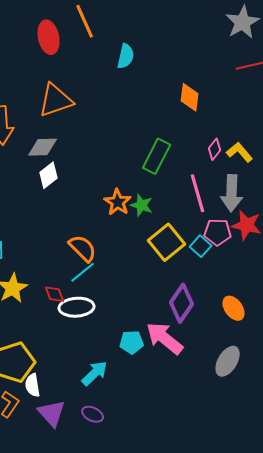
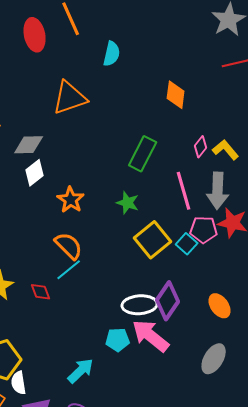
orange triangle: (56, 100) -> (70, 98), moved
orange star: (118, 202) -> (71, 200), moved
white ellipse: (77, 307) -> (140, 305), moved

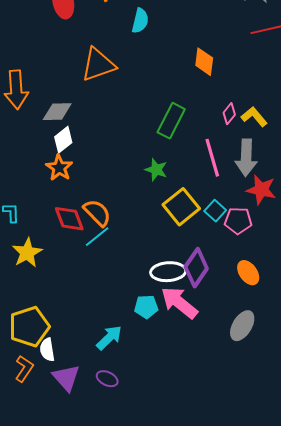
orange star: (71, 200) -> (59, 168), moved
pink pentagon: (204, 230) -> (238, 221), moved
red diamond: (41, 292) -> (69, 219), moved, size x1.5

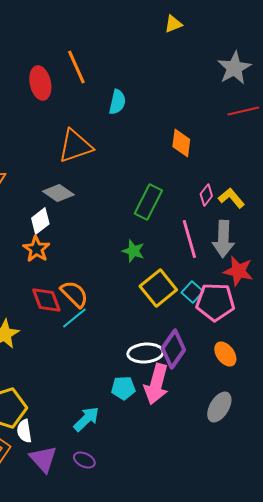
gray diamond: (57, 112) -> (58, 193), moved, turned 36
pink pentagon: (238, 221) -> (215, 302), size x1.4
pink arrow: (179, 303) -> (156, 384), turned -114

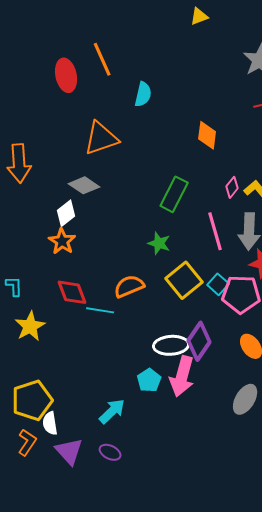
orange semicircle: (74, 294) -> (129, 286), moved, turned -68
cyan line: (74, 318) -> (100, 310), turned 48
cyan pentagon: (123, 388) -> (149, 380), turned -30

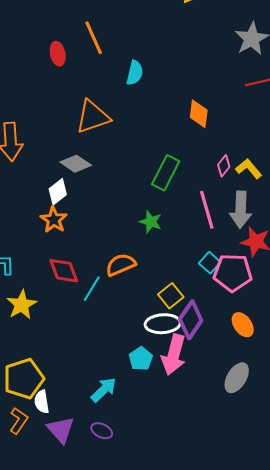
red ellipse: (66, 75) -> (58, 54), size x0.7
yellow square: (184, 280) -> (171, 296), moved, size x0.7
cyan line: (100, 310) -> (92, 289), turned -68

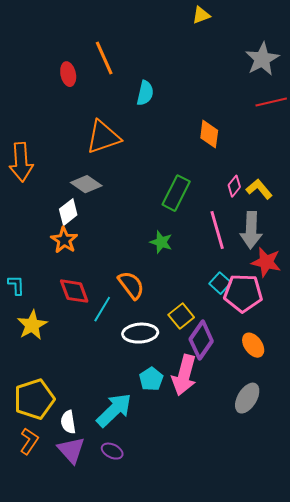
orange semicircle: (121, 265) -> (131, 285), turned 76
white ellipse: (163, 324) -> (140, 333), moved
cyan arrow: (104, 390) -> (114, 410), size x1.4
white semicircle: (42, 402) -> (68, 422), moved

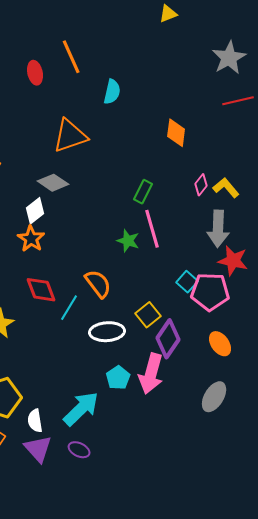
green rectangle: (176, 193) -> (143, 192), size x0.7
pink line: (217, 230) -> (152, 229), moved

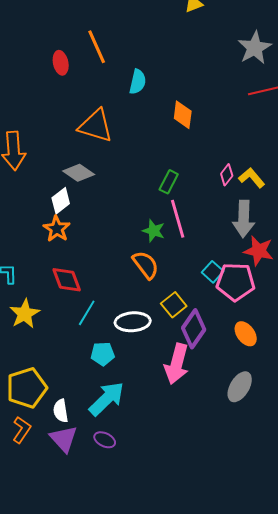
orange diamond: (176, 133) -> (183, 115), moved
orange triangle: (70, 136) -> (96, 126), turned 36
orange semicircle: (98, 284) -> (146, 265), moved
cyan line: (69, 308) -> (87, 313), moved
cyan pentagon: (118, 378) -> (103, 354), moved, turned 30

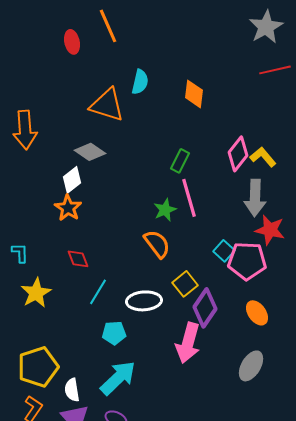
cyan semicircle: (138, 82) -> (140, 82), moved
pink diamond: (227, 175) -> (238, 154), size x1.6
green star: (154, 231) -> (165, 210), turned 30
red diamond: (67, 280) -> (78, 259), size x0.7

